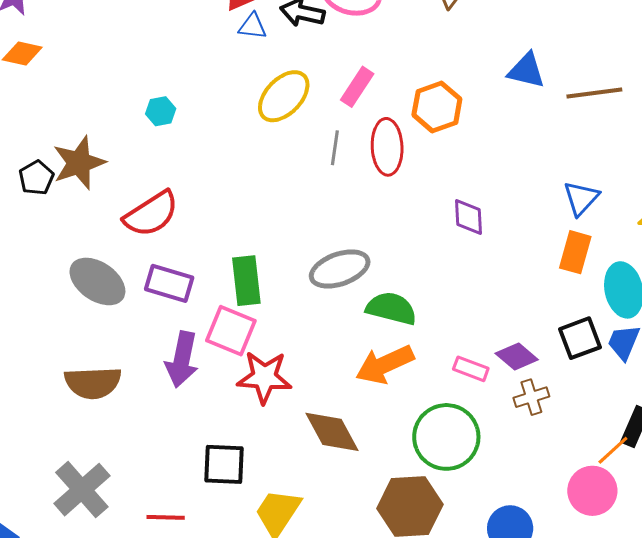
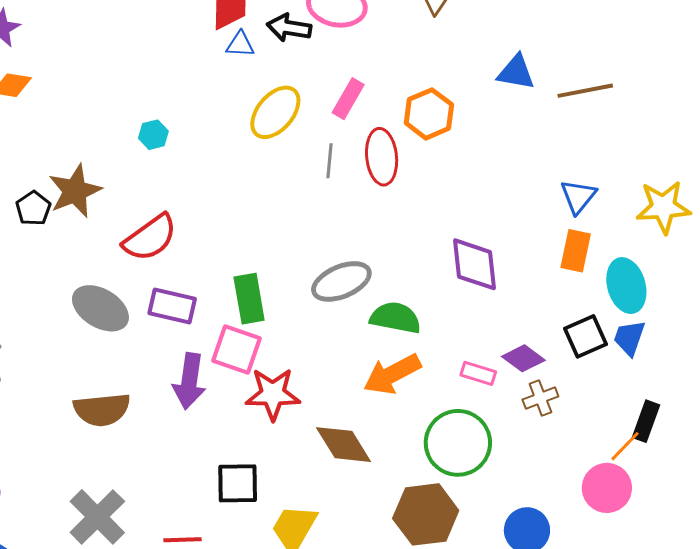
purple diamond: (469, 217) -> (474, 264), moved, size x1.5

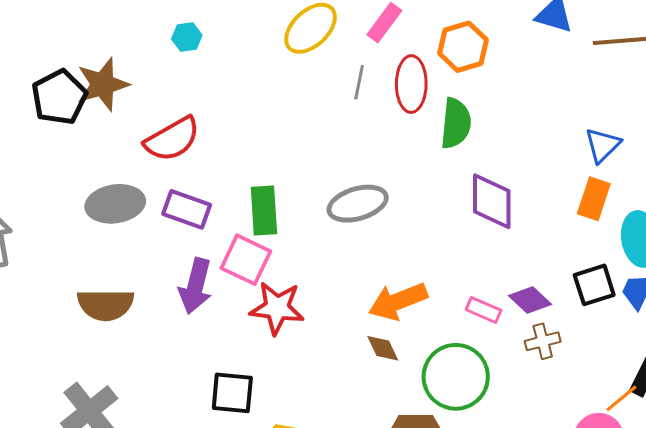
black pentagon: (33, 208) -> (59, 97), size x1.6
gray ellipse: (100, 308) -> (115, 204), turned -46
green semicircle: (395, 318) -> (456, 123), moved, turned 78
brown diamond: (344, 445) -> (383, 348), moved, size x0.6

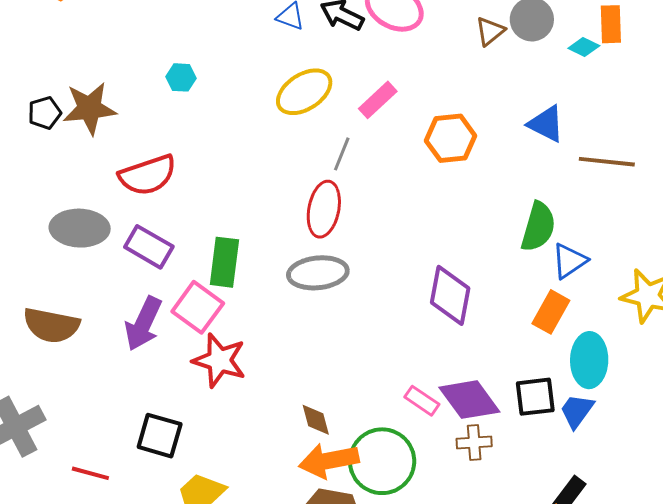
red ellipse: (411, 84) -> (324, 209), moved
black pentagon: (59, 97) -> (45, 113), size x0.6
green semicircle: (456, 123) -> (538, 227), moved
purple diamond: (530, 300) -> (469, 400), size x1.5
orange arrow: (398, 301) -> (329, 461), moved

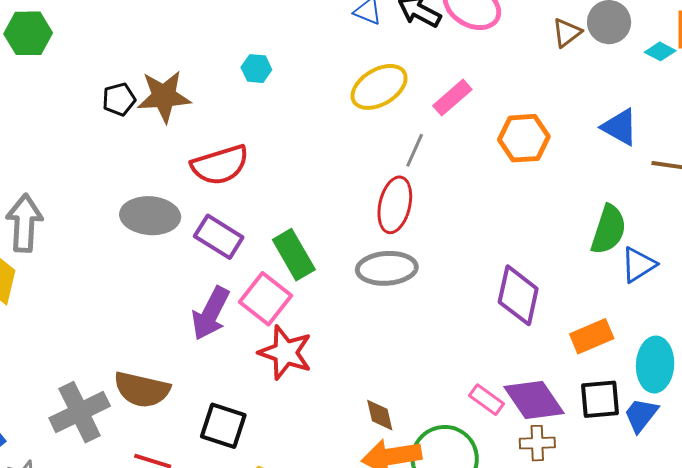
green rectangle: (224, 262) -> (294, 255), turned -39
orange rectangle: (551, 312) -> (592, 336), moved, turned 36
brown semicircle: (51, 325) -> (142, 390), moved

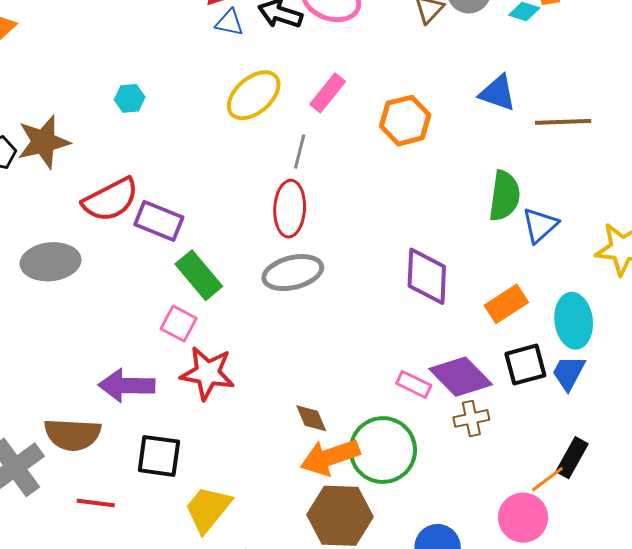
purple rectangle: (219, 237) -> (159, 221), moved
pink square: (266, 299) -> (179, 324), size x0.7
purple arrow: (211, 313) -> (127, 385), moved, turned 74

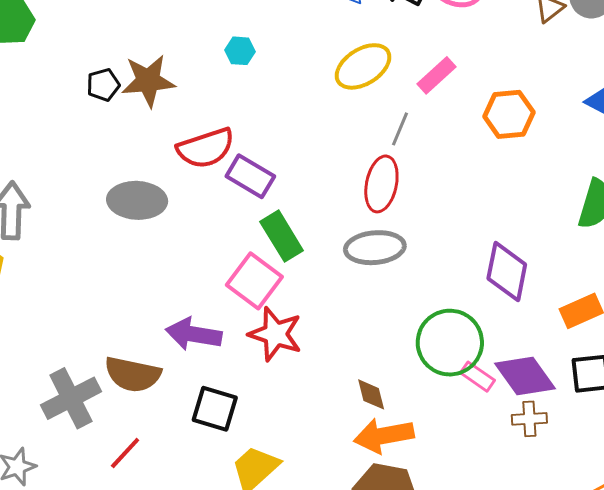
pink square: (179, 324) -> (254, 281), size x1.5
green circle: (383, 450) -> (450, 343), moved
red line: (96, 503) -> (125, 453), moved, turned -63

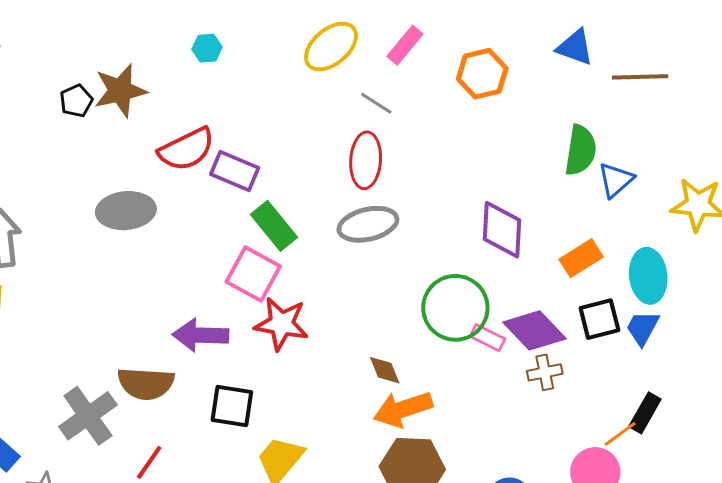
gray line: (400, 129) -> (376, 103), turned -72

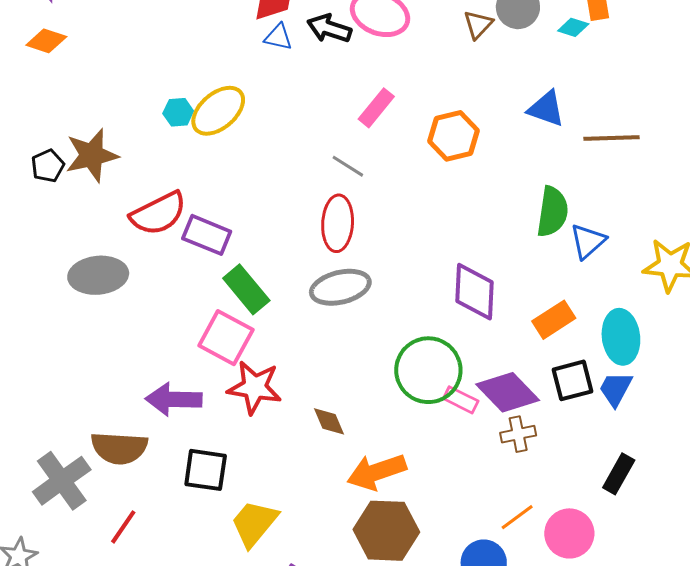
yellow ellipse: (331, 46) -> (218, 111), moved
brown diamond: (385, 370) -> (329, 421), moved
orange line: (620, 434) -> (517, 517), moved

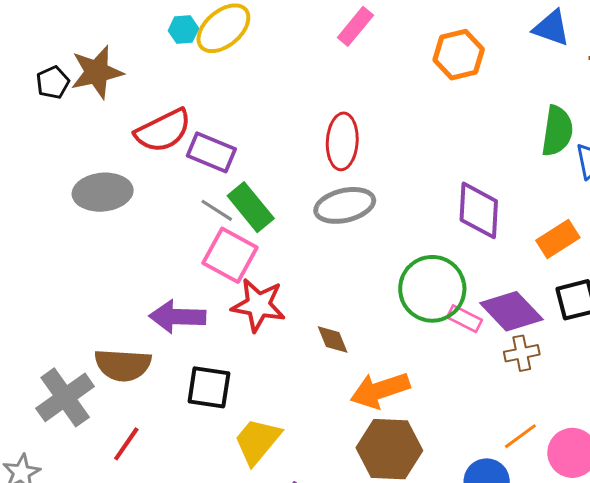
pink rectangle: (376, 108) -> (355, 26), moved
gray line: (348, 166) -> (217, 210), moved

